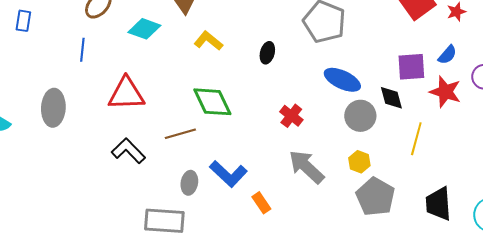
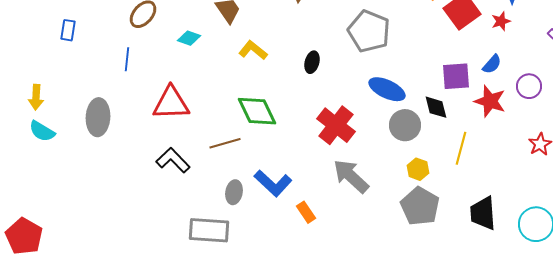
cyan diamond: (144, 29) -> (189, 38), size x0.7
red cross: (291, 116) -> (336, 125), size x1.6
yellow hexagon: (359, 162) -> (418, 169), moved

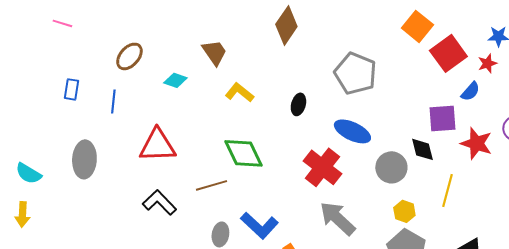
blue rectangle: (68, 30) -> (71, 89), moved
blue semicircle: (492, 64) -> (470, 91), moved
blue ellipse: (387, 89) -> (352, 131), moved
yellow arrow: (36, 97) -> (22, 214), moved

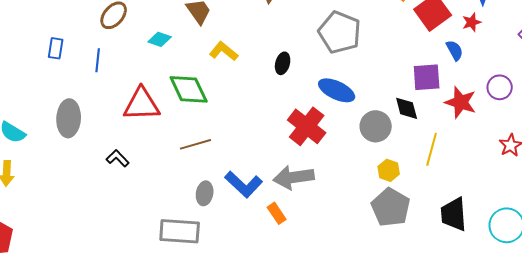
blue semicircle: (470, 91) -> (455, 50), turned -70
green diamond: (243, 153) -> (189, 89), moved
black L-shape: (159, 202) -> (118, 158), moved, size x0.7
gray arrow: (337, 218) -> (294, 177), moved, turned -51

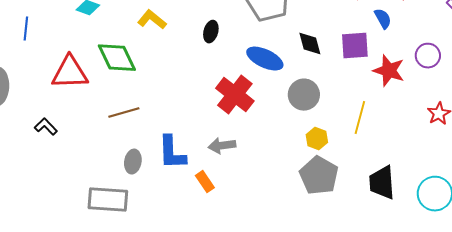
black diamond: (407, 108) -> (310, 44), moved
gray arrow: (294, 177) -> (222, 146), size x0.7
blue L-shape: (244, 184) -> (172, 153), turned 45

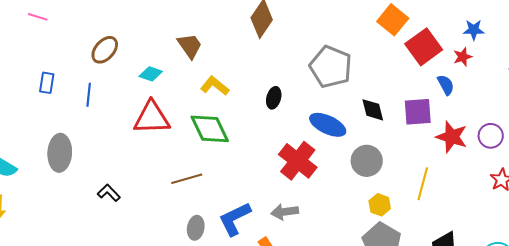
purple circle: (428, 56) -> (491, 136), moved
green diamond: (117, 58) -> (210, 129), moved
red triangle: (70, 73) -> (152, 118), moved
blue L-shape: (172, 153) -> (235, 219), turned 66

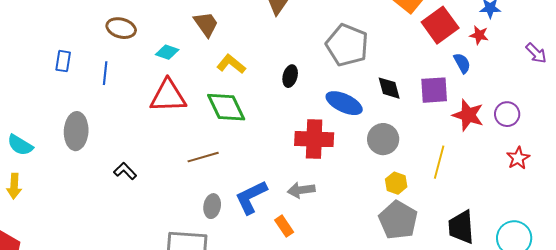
brown ellipse: (105, 50) -> (121, 28), turned 64
red star: (463, 57) -> (479, 35), turned 30
red cross: (298, 161) -> (314, 139), turned -36

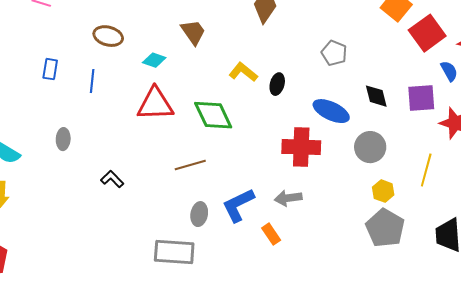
gray pentagon: (347, 45) -> (334, 53), size x0.6
yellow L-shape: (231, 64) -> (243, 72), moved
gray ellipse: (76, 131) -> (63, 139), size x0.6

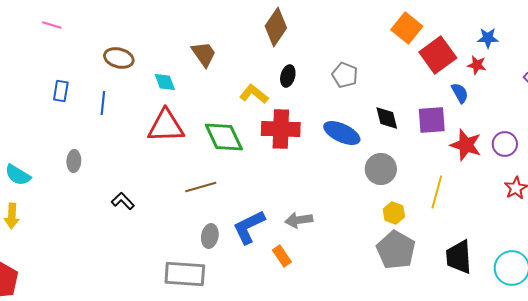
cyan diamond: (154, 60) -> (165, 82), turned 50
black ellipse: (277, 84) -> (288, 76), moved
red cross: (301, 147) -> (281, 129), moved

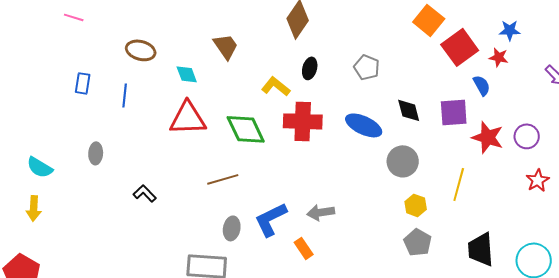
gray pentagon: (396, 250) -> (418, 242), size x0.7

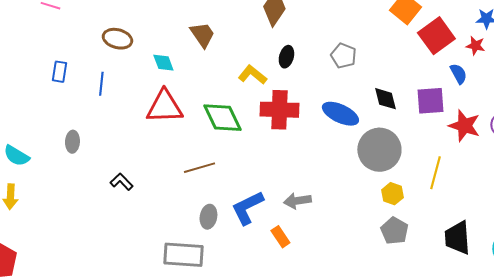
gray circle: (403, 161) -> (379, 150), size x1.4

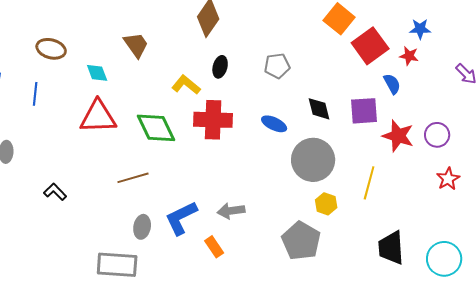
gray pentagon: (343, 56) -> (277, 66), turned -30
blue ellipse: (340, 114) -> (274, 124), size x0.7
gray pentagon: (394, 231) -> (301, 241), moved, size x1.4

